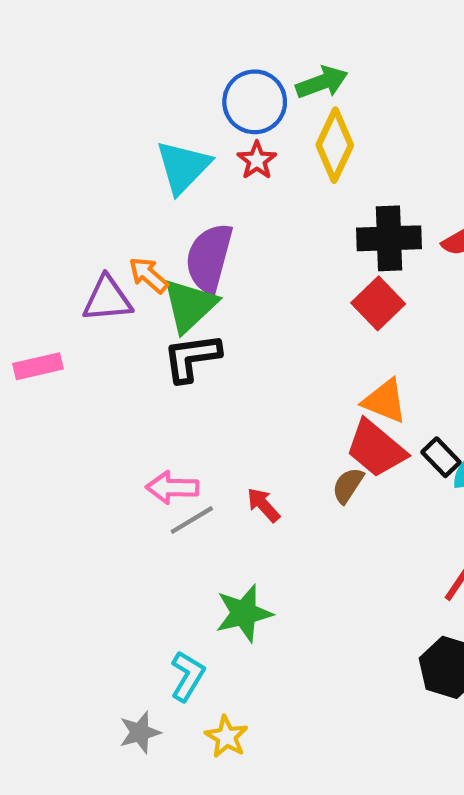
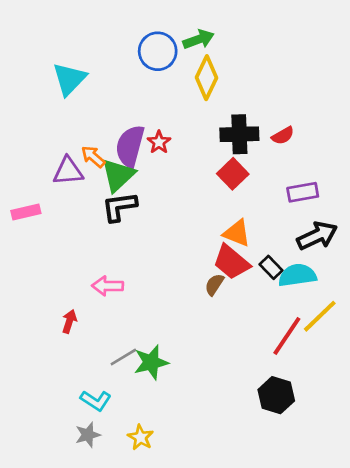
red star: (257, 160) -> (159, 142), moved
cyan triangle: (183, 167) -> (69, 79), moved
red arrow: (263, 505) -> (69, 321), moved, turned 60
gray line: (192, 520) -> (123, 357), moved
cyan L-shape: (187, 676) -> (96, 401), moved, turned 92

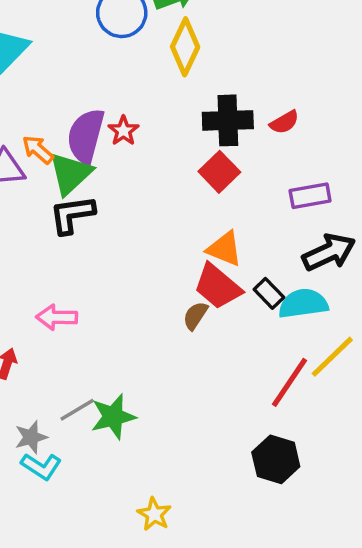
gray star: (88, 435) -> (31, 437), moved
yellow star: (141, 437) -> (154, 514), moved

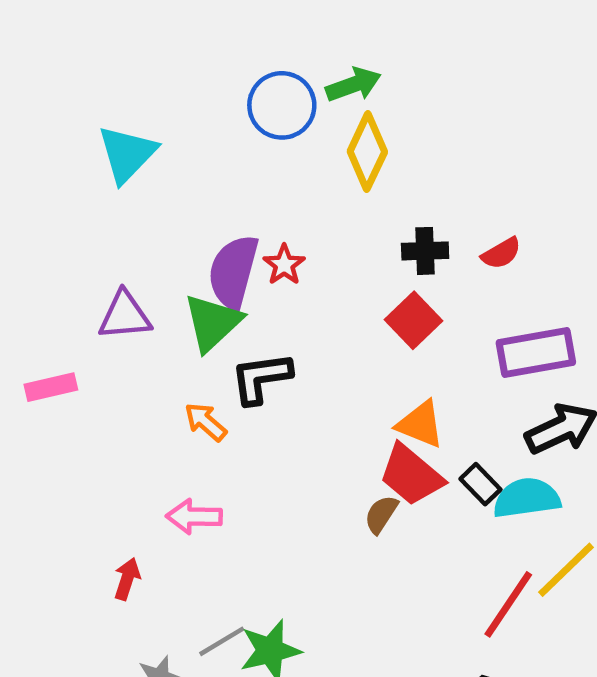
black cross: (228, 120) -> (425, 251), size x0.7
orange arrow: (38, 150) -> (206, 422), moved
purple rectangle: (310, 196) -> (536, 353), size x1.4
black L-shape: (72, 215) -> (261, 378), moved

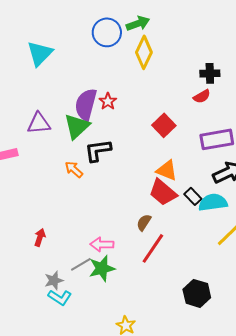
black cross: (425, 251) -> (210, 73), moved
brown semicircle: (381, 514) -> (144, 222), moved
pink arrow: (194, 517) -> (102, 244), moved
red line: (508, 604) -> (153, 248), moved

